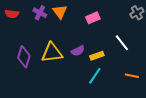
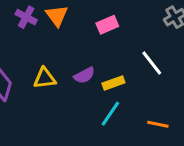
yellow triangle: (52, 53) -> (45, 78), size x0.7
orange line: (132, 76) -> (158, 124), moved

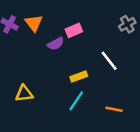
purple semicircle: (84, 75) -> (56, 44), moved
yellow triangle: (45, 78) -> (24, 93), moved

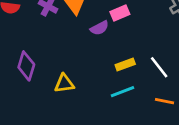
white line: (109, 61) -> (159, 67), moved
cyan line: (76, 101) -> (123, 92), turned 35

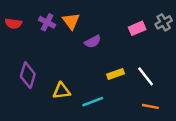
pink rectangle: (120, 13) -> (137, 28), moved
cyan line: (123, 92) -> (93, 102), moved

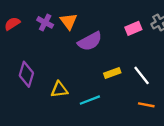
red semicircle: (13, 24) -> (12, 24), turned 140
purple semicircle: (93, 42) -> (90, 41), size x1.5

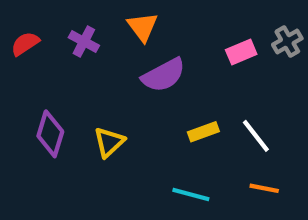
orange triangle: (69, 21) -> (143, 27), moved
yellow triangle: (59, 90) -> (109, 142), moved, turned -36
cyan line: (90, 100) -> (191, 195), moved, turned 36

